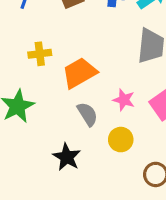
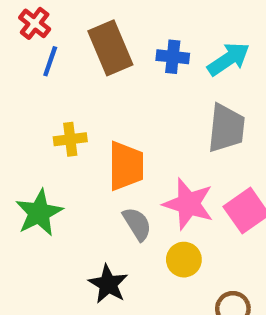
orange trapezoid: (79, 73) -> (126, 166), turned 120
pink star: (124, 100) -> (188, 204), size x1.6

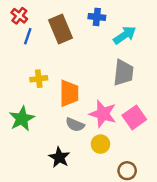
blue cross: (173, 57) -> (97, 17), moved
gray semicircle: (137, 224) -> (75, 125), turned 144

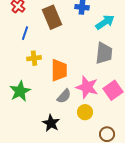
blue line: (28, 36) -> (25, 33), moved
gray semicircle: (75, 125) -> (64, 96), turned -70

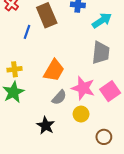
blue line: (25, 33) -> (27, 32), moved
yellow cross: (34, 58) -> (14, 69), moved
orange trapezoid: (59, 70) -> (54, 70), turned 30

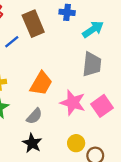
blue line: (27, 32) -> (12, 42), turned 32
gray semicircle: (59, 97) -> (34, 116), moved
yellow circle: (81, 114) -> (76, 143), moved

